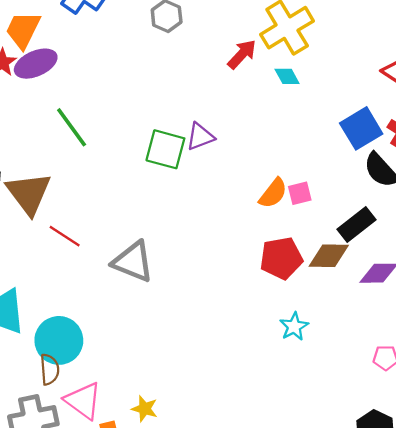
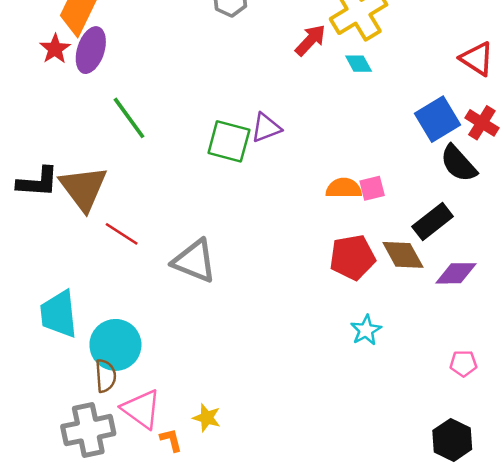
purple ellipse: (36, 64) -> (91, 50), turned -48
orange semicircle: (273, 193) -> (344, 188), turned -128
brown diamond: (329, 256) -> (403, 255), turned 60

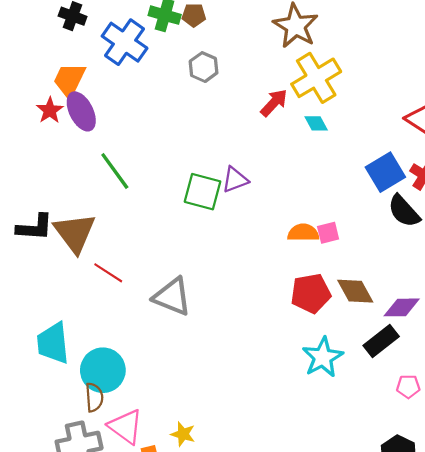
purple ellipse: (91, 50) -> (81, 111), turned -45
black rectangle: (433, 222) -> (381, 341), moved
cyan star: (366, 330) -> (323, 357), size x1.5

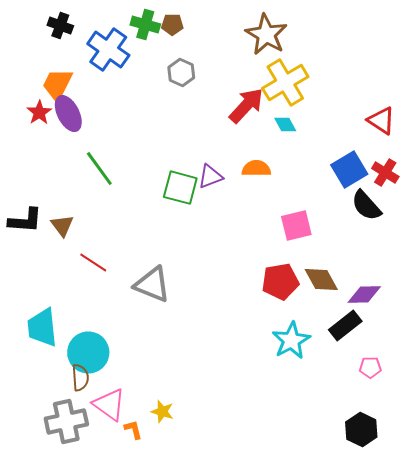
red arrow: (274, 103) -> (246, 106), size x1.4
brown triangle: (75, 233) -> (62, 226), size x0.6
orange semicircle: (303, 233) -> (256, 168), moved
pink square: (328, 233) -> (296, 226), size x1.5

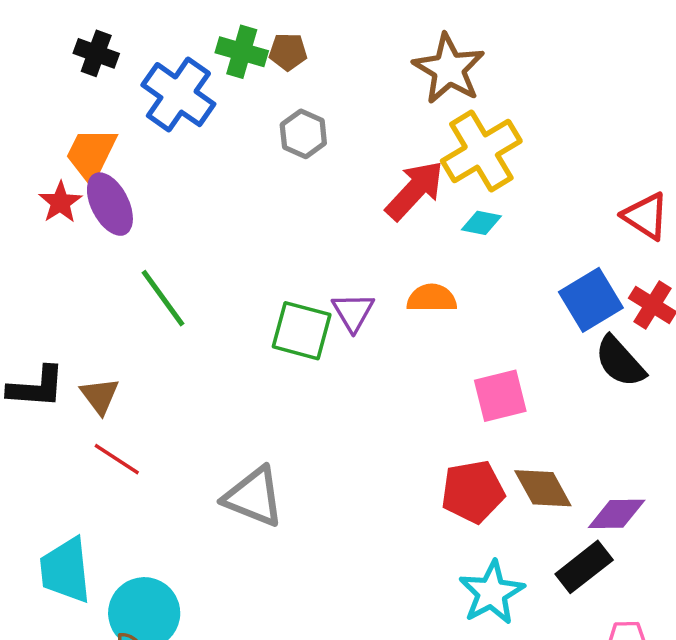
cyan diamond: (285, 124) -> (481, 223), turned -50
purple triangle: (210, 176) -> (353, 312), turned -40
red line: (93, 262) -> (117, 459), moved

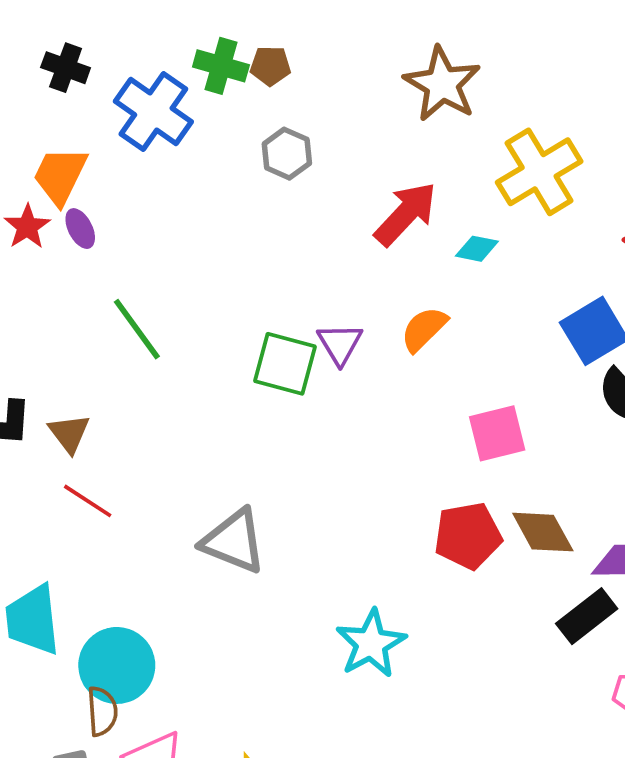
yellow cross: (481, 151) -> (539, 172), moved
purple ellipse: (110, 204) -> (80, 229), size x0.6
orange semicircle: (432, 298) -> (424, 329), turned -45
cyan star: (492, 593) -> (371, 644), moved

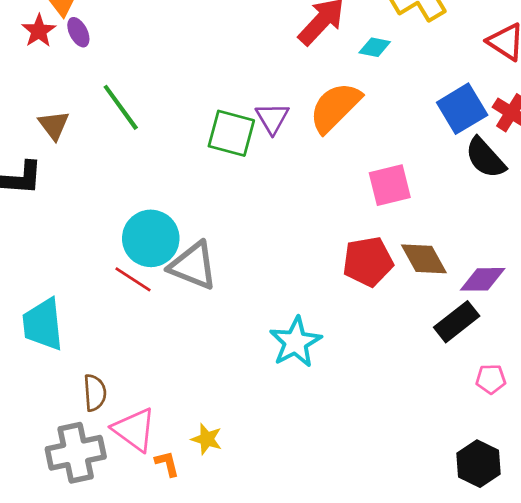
orange semicircle: (424, 329) -> (335, 107), size x1.5
brown triangle: (69, 433) -> (54, 125), moved
red line: (88, 501) -> (133, 279), moved
cyan circle: (117, 665) -> (151, 238), moved

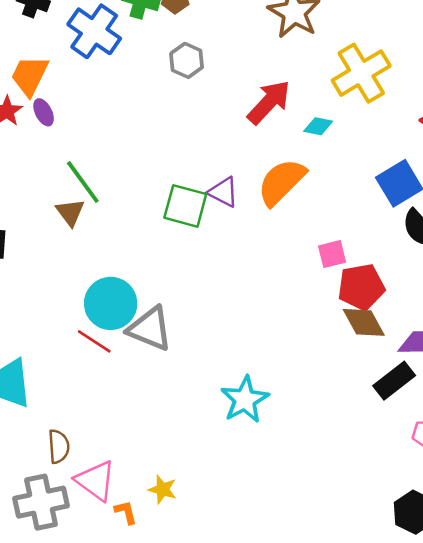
purple triangle: (272, 118) -> (223, 192), turned -32
brown triangle: (54, 125) -> (70, 212), moved
pink square: (390, 185) -> (332, 254), size x0.7
red pentagon: (368, 262) -> (361, 287), moved

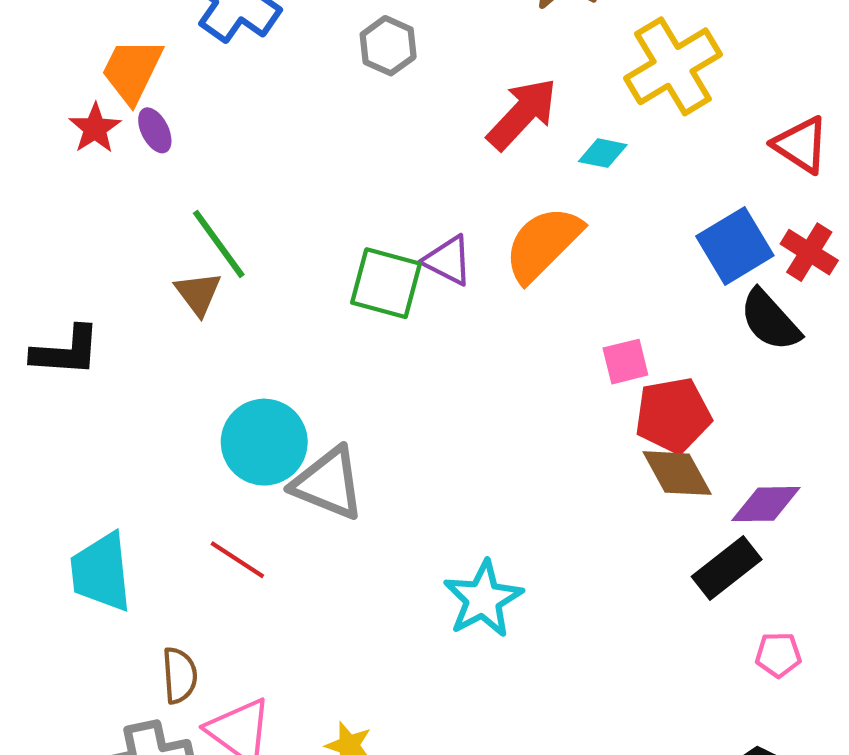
red line: (94, 341) -> (237, 560), moved

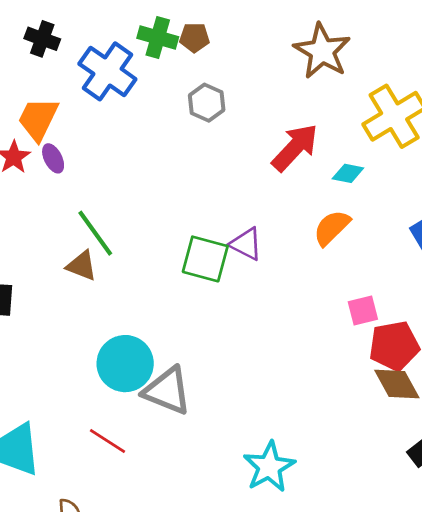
orange semicircle: (543, 244) -> (332, 228), moved, size x0.7
brown triangle: (198, 293) -> (82, 266), turned -32

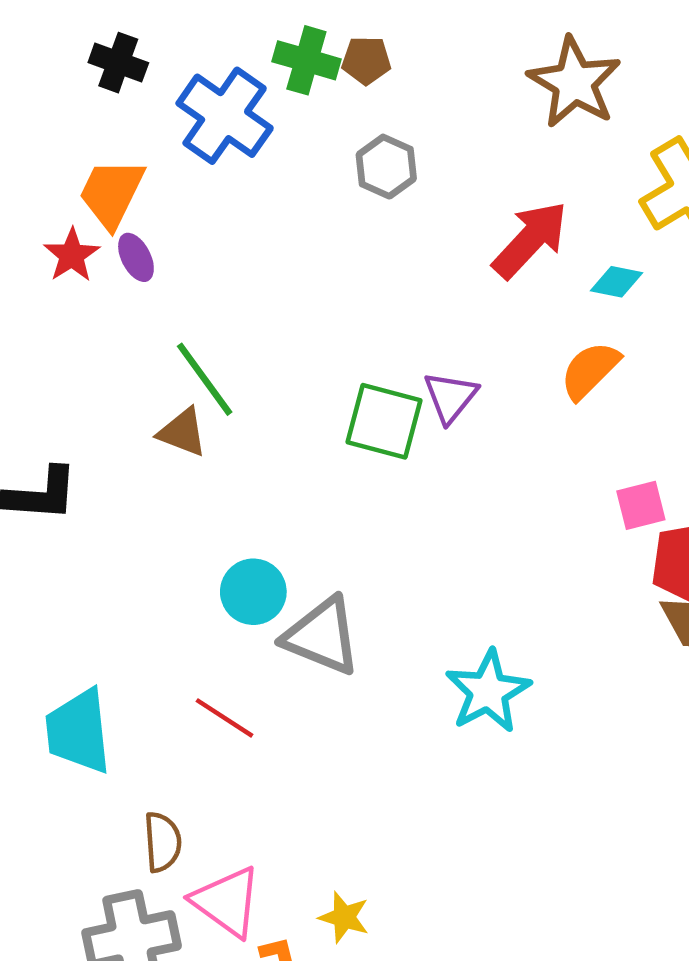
purple triangle: (246, 244) -> (450, 397), turned 42
cyan circle: (125, 364) -> (253, 592), size x0.7
cyan star: (269, 467) -> (488, 691), moved

